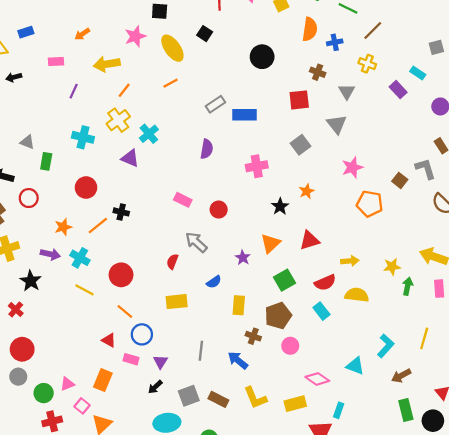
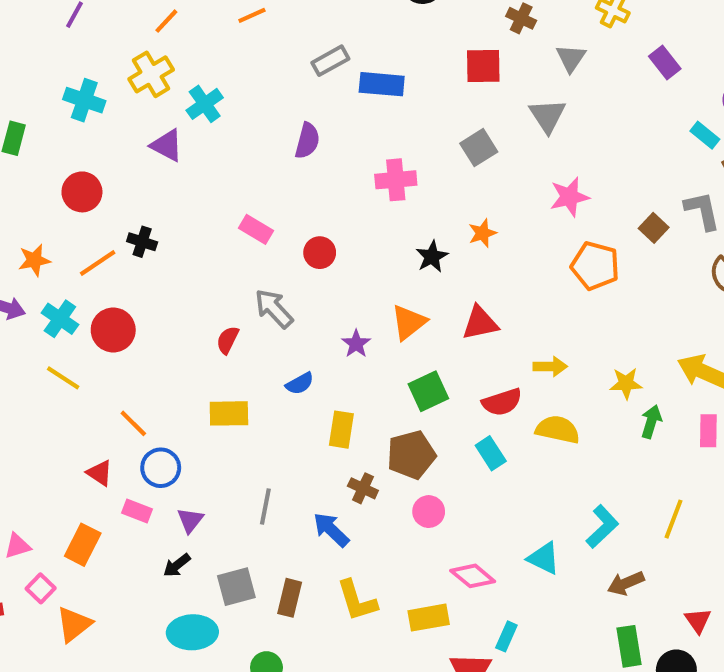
cyan rectangle: (418, 73) -> (705, 135), moved
red circle: (121, 275) -> (113, 330), moved
brown rectangle: (218, 399) -> (290, 598), turned 72

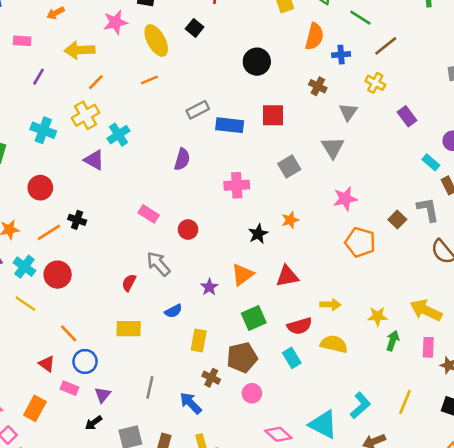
red square: (483, 66) -> (273, 115), moved
cyan triangle: (544, 558) -> (323, 424), size x1.4

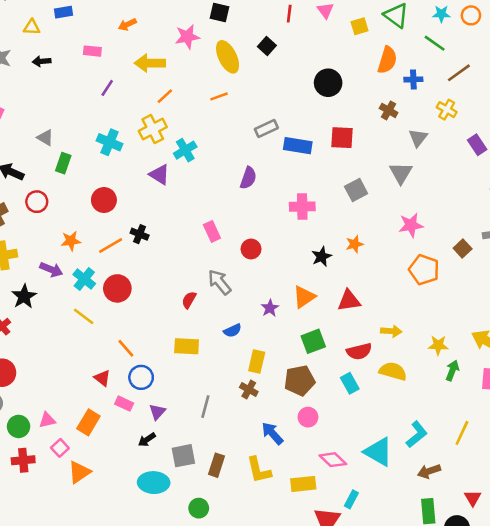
pink rectangle: (149, 214) -> (212, 231), turned 30
brown cross: (211, 378) -> (249, 389), moved
blue arrow: (191, 403) -> (272, 433), moved

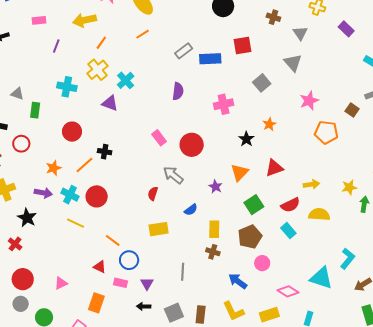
red circle: (251, 249) -> (192, 145), size x1.5
pink triangle: (47, 420) -> (61, 283), moved
black arrow: (147, 440) -> (144, 306), turned 48

